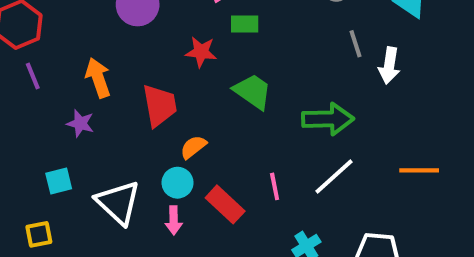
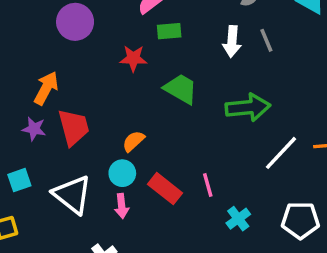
white arrow: (389, 65) -> (232, 41), moved
orange arrow: (98, 78) -> (46, 88), turned 52
red trapezoid: (160, 105) -> (74, 127), moved
white line: (334, 176) -> (281, 153), moved
pink line: (275, 186) -> (208, 185), moved

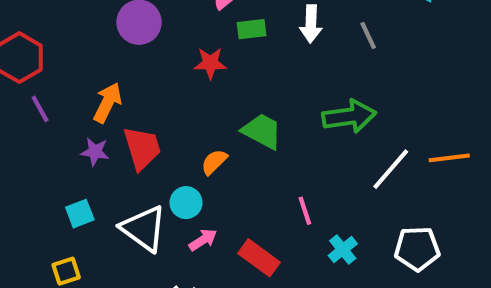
white arrow: (232, 41) -> (311, 24), moved
green trapezoid: (181, 89) -> (262, 131), moved
cyan circle: (122, 173) -> (186, 203), moved
red rectangle: (165, 189) -> (259, 258), moved
pink arrow: (122, 206) -> (203, 240), turned -115

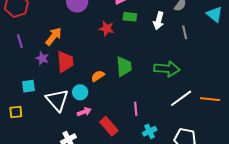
purple line: (40, 109) -> (20, 41), moved
green trapezoid: (262, 131) -> (124, 66), turned 45

